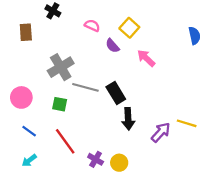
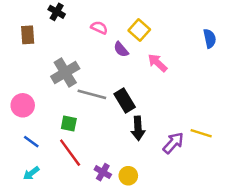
green square: (60, 104) -> (69, 124), moved

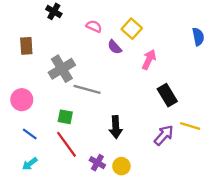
brown rectangle: (28, 35) -> (26, 46), moved
pink arrow: (157, 63) -> (149, 60), turned 72
black rectangle: (125, 100) -> (167, 95), moved
black arrow: (138, 128) -> (116, 127), moved

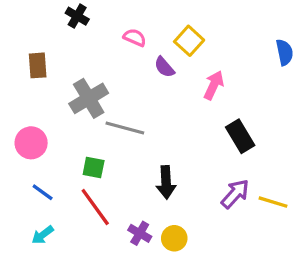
yellow line: (190, 126) -> (273, 202), moved

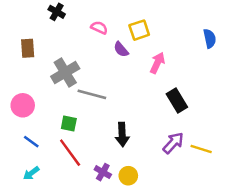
yellow square: (189, 41) -> (139, 30), turned 30

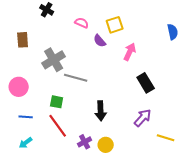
blue line: (31, 142) -> (26, 117), turned -32
yellow line: (201, 149) -> (166, 138), moved
purple cross: (103, 172) -> (85, 142), turned 32

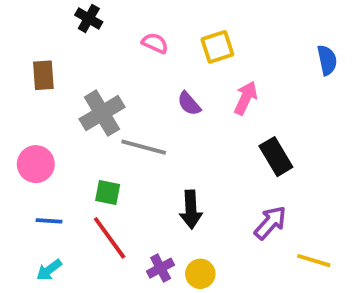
purple semicircle: (100, 41) -> (189, 104), moved

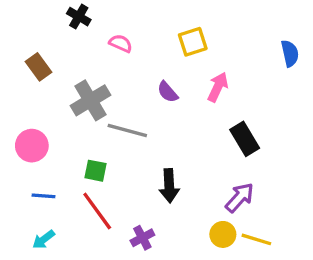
pink semicircle: (155, 43) -> (121, 43), moved
brown rectangle: (43, 75) -> (39, 67), turned -32
yellow line: (314, 261) -> (256, 239), moved
yellow circle: (200, 274) -> (223, 234), moved

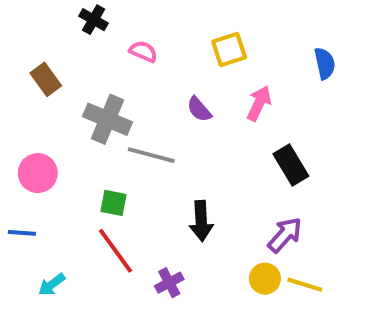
blue semicircle: (290, 53) -> (325, 63), moved
gray cross: (90, 100) -> (107, 119), turned -36
blue line: (44, 196) -> (22, 233), moved

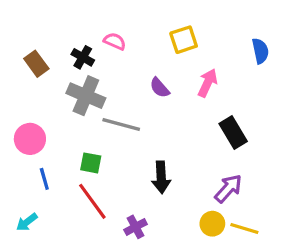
black cross: (94, 20) -> (83, 57), moved
blue line: (22, 233) -> (44, 179), moved, turned 70
cyan arrow: (52, 285) -> (27, 222), moved

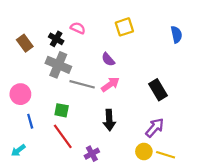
pink arrow: (208, 83) -> (110, 84), moved, turned 30

